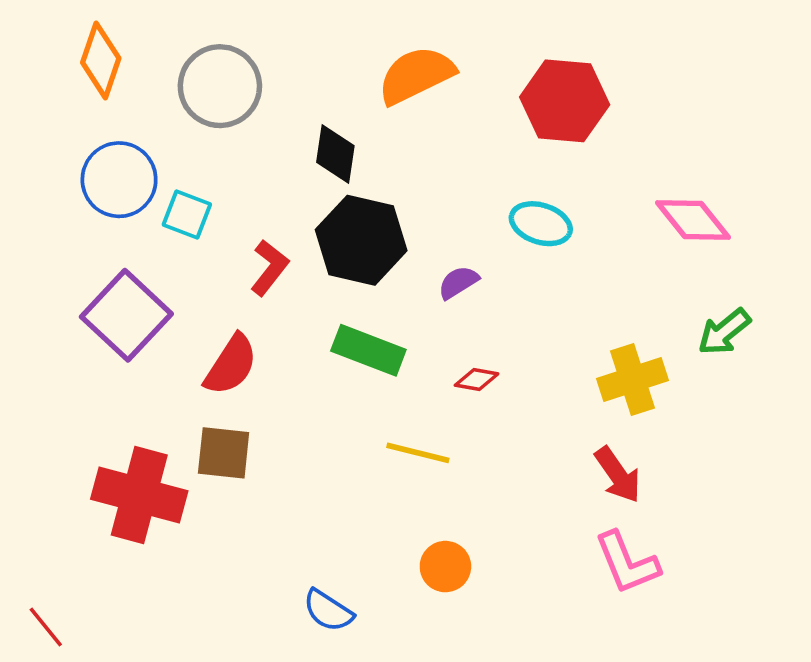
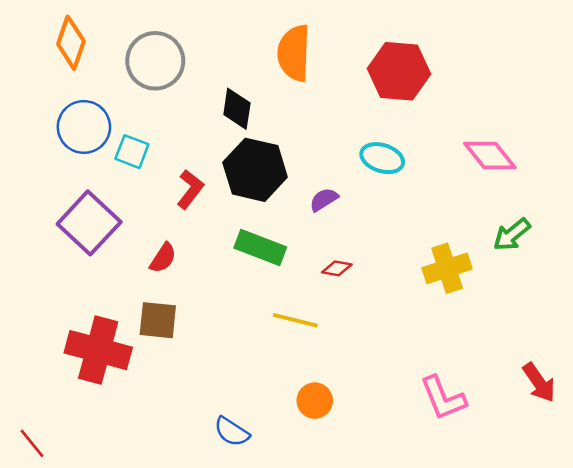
orange semicircle: (416, 75) -> (294, 53), turned -62
red semicircle: (231, 365) -> (163, 258), size x0.7
red arrow: (618, 475) -> (539, 382), moved

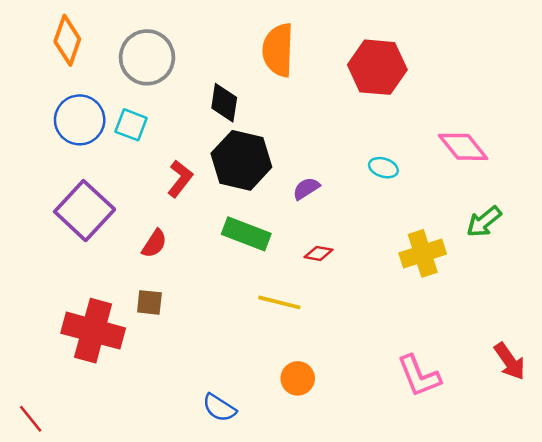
cyan square: (132, 152) -> (131, 125), moved
cyan ellipse: (382, 158) -> (383, 168), moved, size x0.7
brown square: (158, 320) -> (149, 302), size x0.7

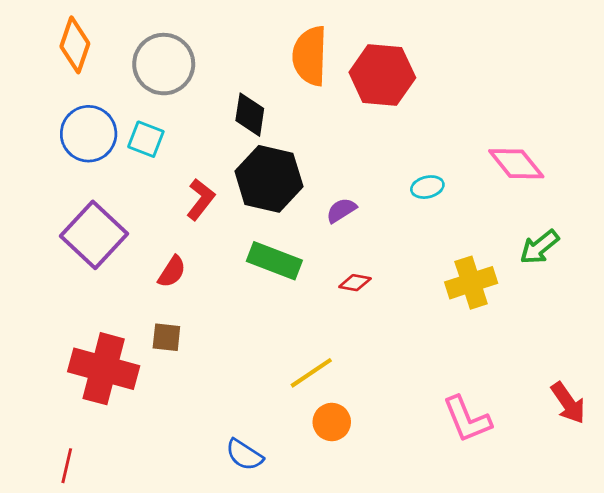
red hexagon: (377, 67) -> (382, 75), moved
cyan ellipse: (383, 168) -> (427, 187), turned -32
yellow line: (279, 302) -> (311, 373), moved, turned -48
red line: (31, 419) -> (67, 466), moved, turned 52

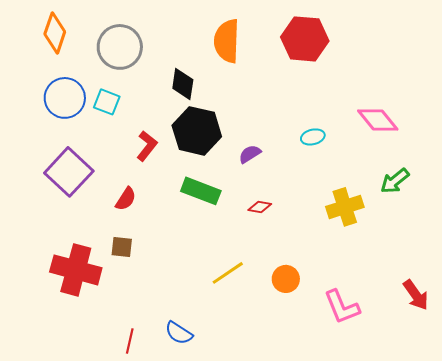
red hexagon: (382, 75) -> (305, 39), moved
orange circle: (332, 422) -> (286, 279), moved
red line: (67, 466) -> (130, 341), moved

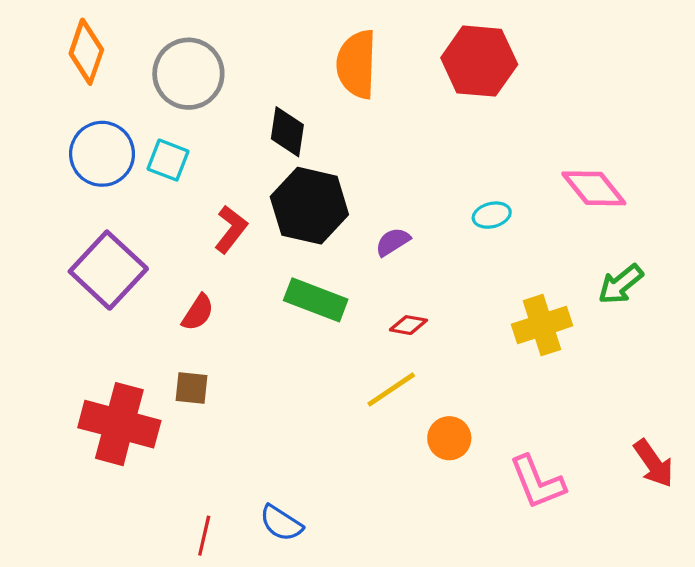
yellow line: (228, 273) -> (391, 389), moved

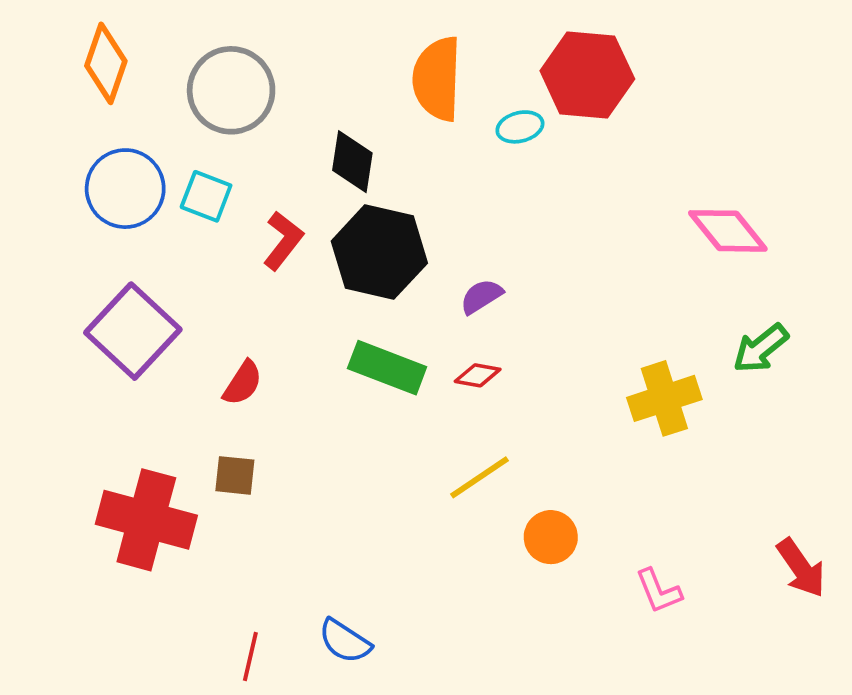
cyan ellipse: (492, 215) -> (520, 127), moved
red L-shape: (231, 229) -> (283, 241), moved
red diamond: (408, 325) -> (478, 375), moved
pink L-shape: (537, 482) -> (659, 591), size x0.7

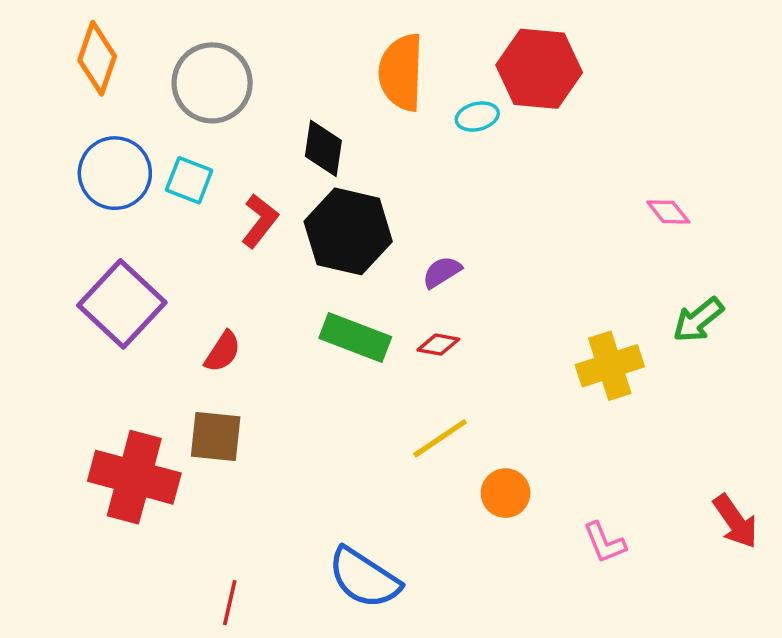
pink diamond: (728, 231) -> (668, 212), size x0.6
brown square: (235, 475) -> (216, 436), size x1.4
blue semicircle: (345, 641) -> (364, 578), moved, size x1.5

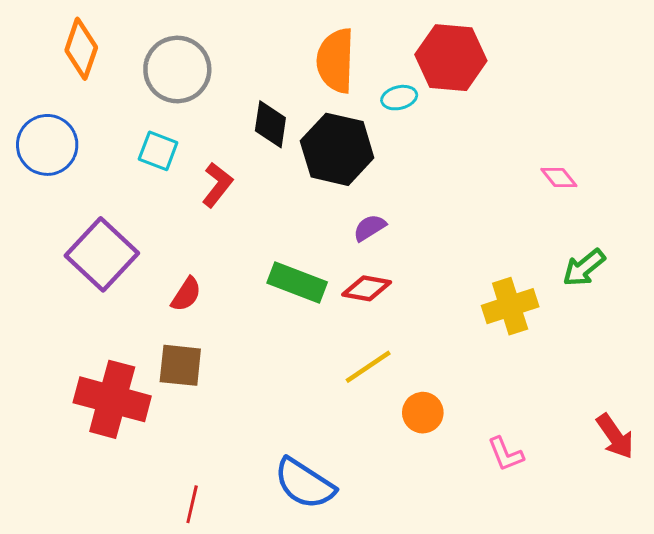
blue circle: (115, 173) -> (47, 145), moved
black hexagon: (348, 231) -> (337, 149), moved
red diamond: (438, 345) -> (367, 288), size x1.4

